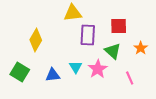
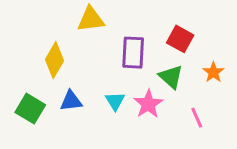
yellow triangle: (73, 13) -> (91, 19), moved
red square: (119, 26) -> (180, 39), turned 30
blue triangle: (53, 75) -> (71, 101), moved

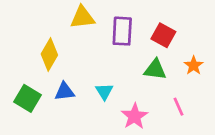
purple rectangle: (133, 53) -> (122, 31), moved
green triangle: (171, 77) -> (155, 70), turned -35
pink star: (148, 104) -> (135, 116), moved

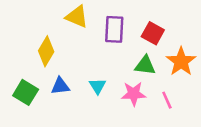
yellow triangle: (82, 17) -> (77, 17), turned 30
orange star: (194, 65) -> (181, 62), size x1.6
pink star: (135, 116) -> (134, 94), moved, turned 30

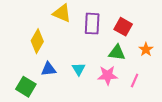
orange star: (181, 62) -> (146, 49), size x0.6
green square: (26, 92) -> (26, 87), moved
pink line: (167, 100) -> (135, 81), turned 48

